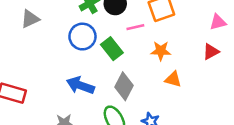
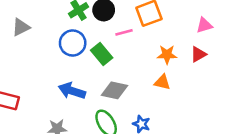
orange star: (161, 51) -> (167, 55), moved
gray diamond: (124, 86) -> (115, 90), turned 76

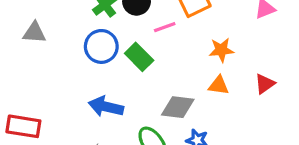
gray triangle: (21, 27) -> (34, 33), turned 36
red triangle: (198, 54) -> (265, 84), moved
gray diamond: (115, 90) -> (178, 107), moved

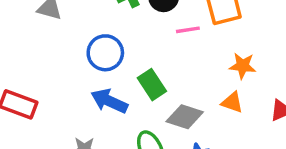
blue circle: (101, 46) -> (105, 53), moved
green rectangle: (139, 57) -> (152, 85), moved

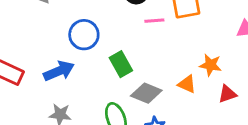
orange star: (243, 66) -> (211, 65), moved
blue arrow: (109, 101) -> (59, 71), moved, turned 128

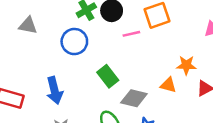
blue circle: (84, 35) -> (74, 42), moved
blue arrow: (59, 71) -> (54, 90), turned 108

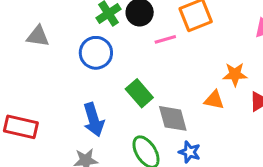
blue arrow: (54, 90) -> (94, 120), moved
gray diamond: (134, 98) -> (173, 118), turned 64

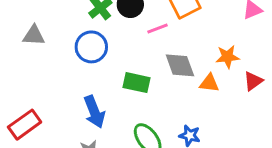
green rectangle: (139, 93) -> (136, 83), turned -32
gray diamond: (173, 118) -> (180, 65), moved
red rectangle: (21, 127) -> (25, 125), turned -44

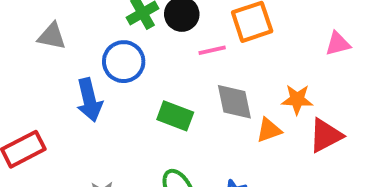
red triangle: (253, 81) -> (326, 135), size x1.4
orange triangle: (209, 83) -> (269, 130), turned -35
blue arrow: (94, 112) -> (89, 100), moved

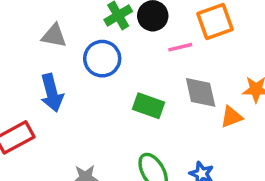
gray triangle: (52, 36) -> (54, 36), moved
blue arrow: (89, 100) -> (52, 93), moved

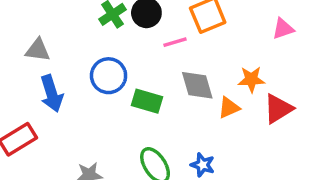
gray triangle: (54, 36) -> (38, 50), moved
blue circle: (102, 59) -> (109, 76), moved

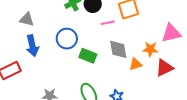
pink triangle: (283, 29) -> (171, 33), moved, size x1.5

